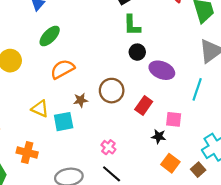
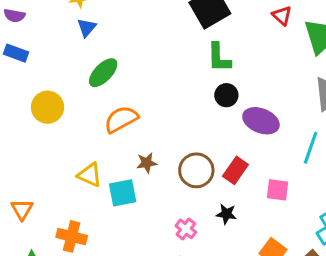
brown circle: (112, 91) -> (196, 170), moved
black star: (159, 136) -> (226, 214), moved

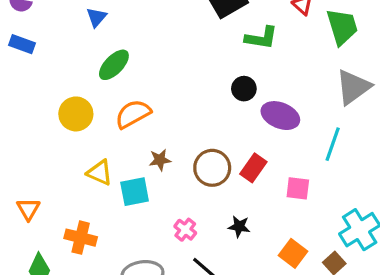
green L-shape: (219, 58) -> (261, 38), moved, turned -80
yellow circle: (48, 107) -> (76, 114), moved
black star: (226, 214) -> (239, 226), moved
pink cross: (186, 229) -> (185, 230), moved

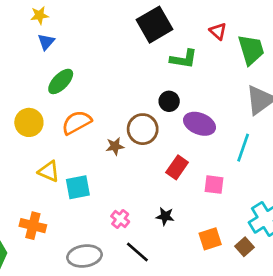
brown star: (160, 160) -> (115, 146), moved
brown circle: (212, 168) -> (143, 129), moved
orange square: (293, 253) -> (210, 239), turned 35

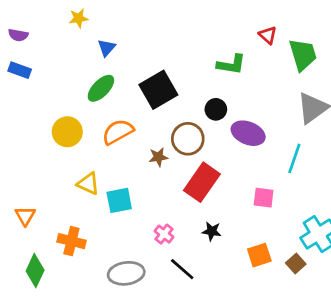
black square: (155, 25) -> (158, 90), moved
blue triangle: (46, 42) -> (107, 48), moved
red rectangle: (177, 167) -> (202, 182), moved, size x1.5

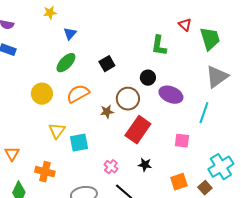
green L-shape: (231, 64) -> (159, 46), turned 90
black square: (158, 90) -> (107, 64), size x0.6
yellow triangle: (88, 184) -> (57, 131), turned 42

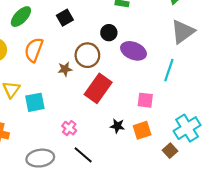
orange semicircle: (78, 94) -> (34, 50), turned -40
black star: (145, 165) -> (117, 126), moved
orange square: (179, 182) -> (142, 130), moved

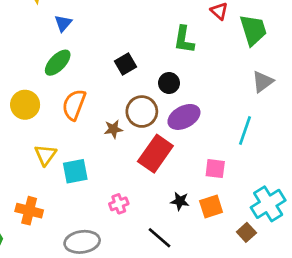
black square: (65, 18) -> (126, 64), moved
gray triangle: (183, 32) -> (263, 82), size x0.7
purple ellipse: (134, 51) -> (184, 117), moved, turned -50
pink cross: (69, 128) -> (119, 204), turned 32
black line: (83, 155) -> (159, 238), moved

